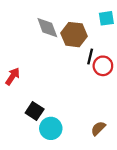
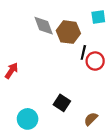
black square: (35, 111) -> (62, 103), moved
cyan circle: (51, 128) -> (28, 119), moved

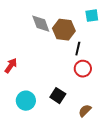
red circle: (95, 61) -> (83, 69), moved
cyan circle: (28, 119) -> (26, 101), moved

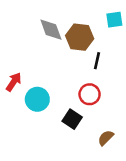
red circle: (83, 69) -> (90, 94), moved
cyan circle: (26, 101) -> (37, 99), moved

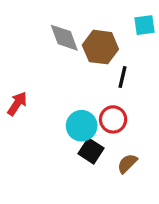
cyan circle: (37, 99) -> (82, 126), moved
brown semicircle: (106, 138) -> (127, 163), moved

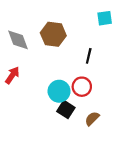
gray diamond: (64, 38) -> (18, 40), moved
brown hexagon: (100, 47) -> (53, 34), moved

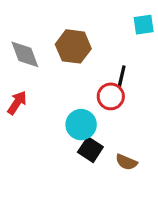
red circle: (82, 87) -> (111, 96), moved
brown semicircle: (92, 119) -> (126, 162), turned -112

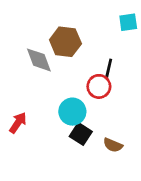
gray diamond: (25, 54) -> (39, 60), moved
red arrow: (17, 103) -> (18, 123), moved

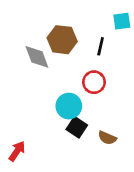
black line: (109, 68) -> (101, 46), moved
red arrow: (18, 123) -> (17, 151), moved

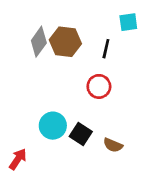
gray diamond: (37, 57) -> (39, 42), moved, turned 56
cyan circle: (69, 106) -> (53, 126), moved

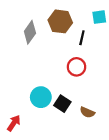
brown hexagon: (65, 42) -> (60, 21), moved

